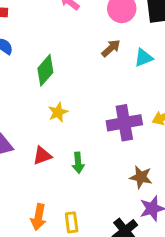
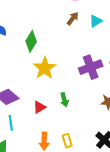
yellow star: (58, 112) -> (45, 68), size x1.6
red triangle: (42, 156) -> (39, 107), moved

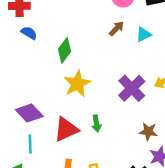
purple cross: (91, 67) -> (132, 88), turned -30
red triangle: (39, 107) -> (66, 129), size x1.6

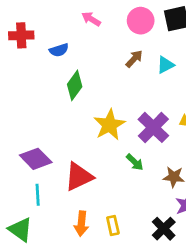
blue semicircle: (29, 33) -> (59, 50), moved, turned 133
yellow star: (77, 84) -> (109, 125), moved
green arrow: (96, 124) -> (135, 162), moved, turned -35

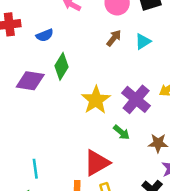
purple diamond: (36, 159) -> (30, 81), moved, turned -32
red triangle: (79, 177) -> (97, 163), moved

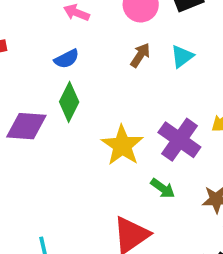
blue semicircle: (45, 35) -> (67, 59), moved

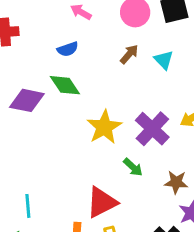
cyan triangle: (182, 56) -> (164, 60), turned -45
green diamond: (69, 102) -> (65, 85), turned -68

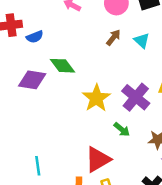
blue semicircle: (68, 49) -> (35, 37), moved

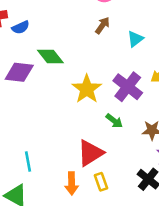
cyan triangle: (142, 41) -> (135, 39), moved, turned 42

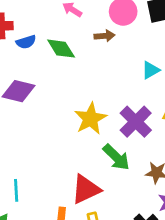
brown arrow: (102, 25) -> (104, 36), moved, turned 42
green diamond: (50, 56) -> (61, 49), moved
green arrow: (114, 121) -> (116, 157), size x1.5

